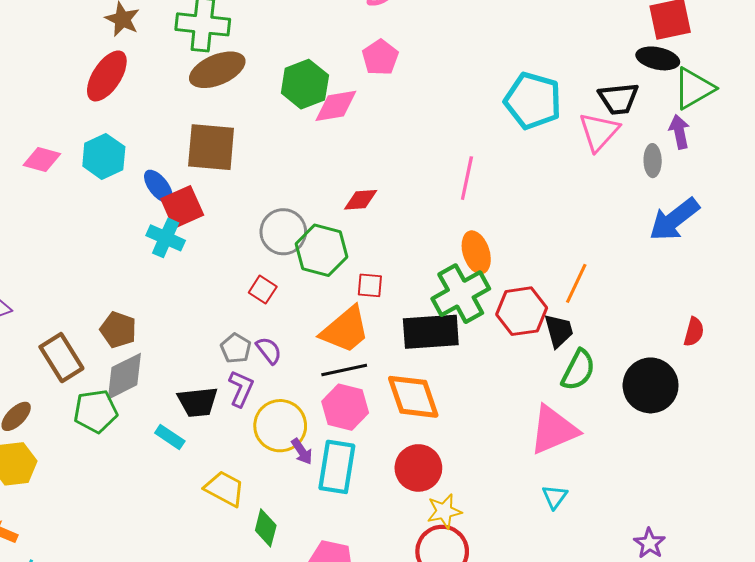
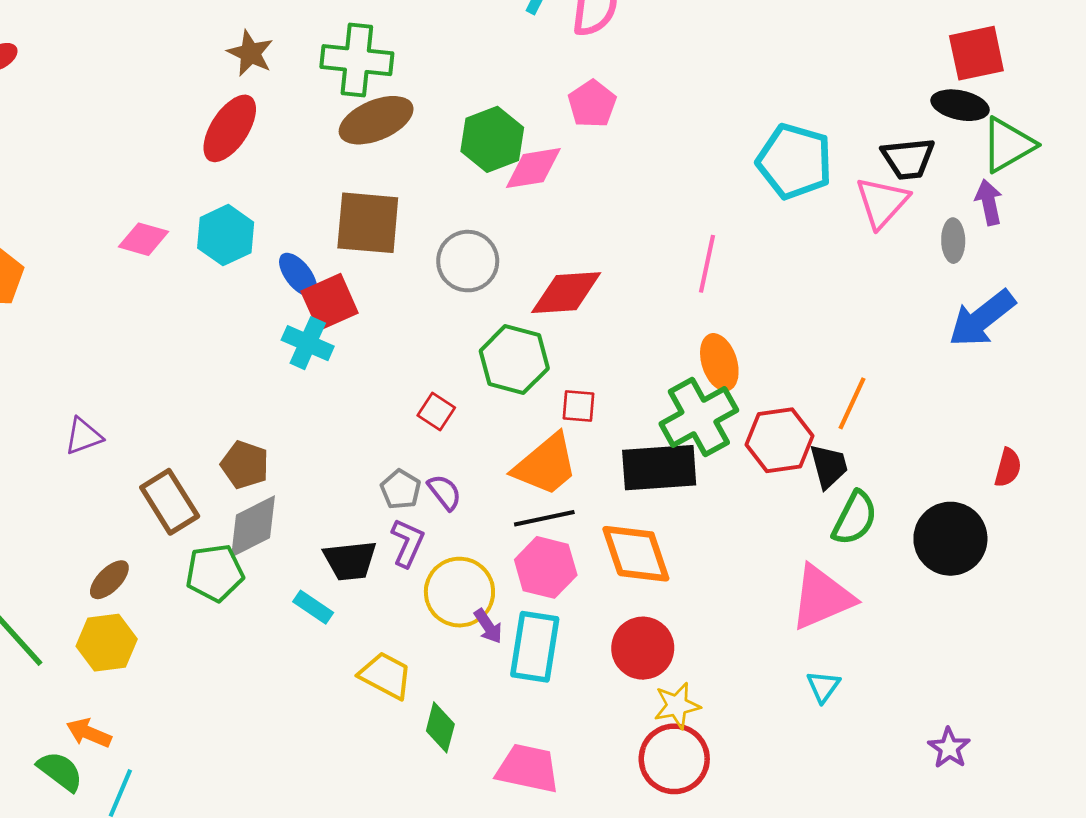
red diamond: (361, 200) -> (566, 293), size x1.6
gray circle: (283, 232) -> (468, 261), moved

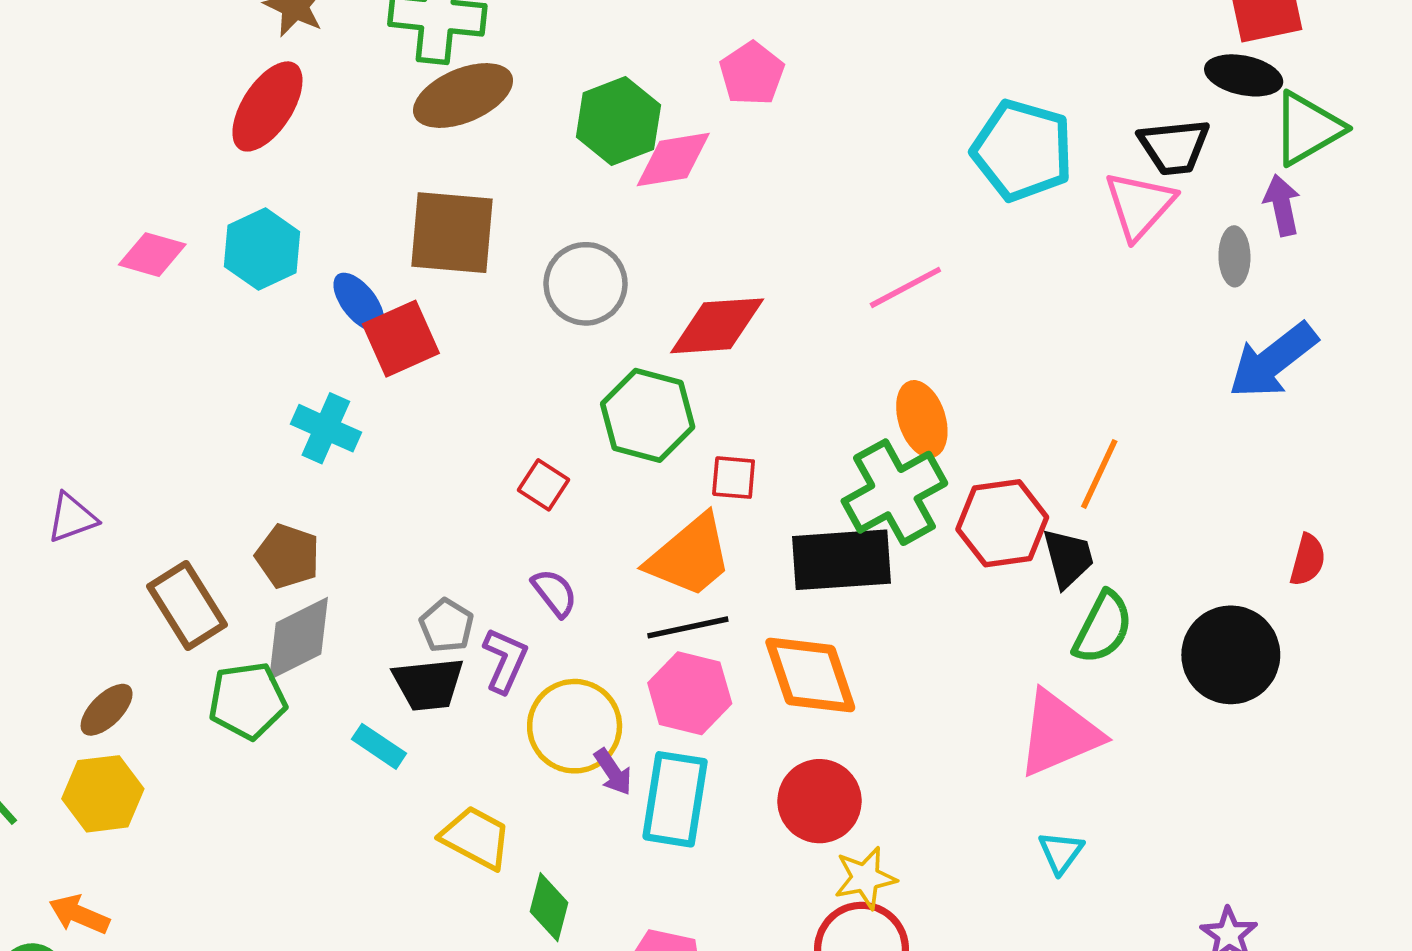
pink line: (707, 264) -> (905, 287), turned 50
cyan cross: (308, 343) -> (326, 428), moved
gray pentagon: (401, 489) -> (447, 626), moved

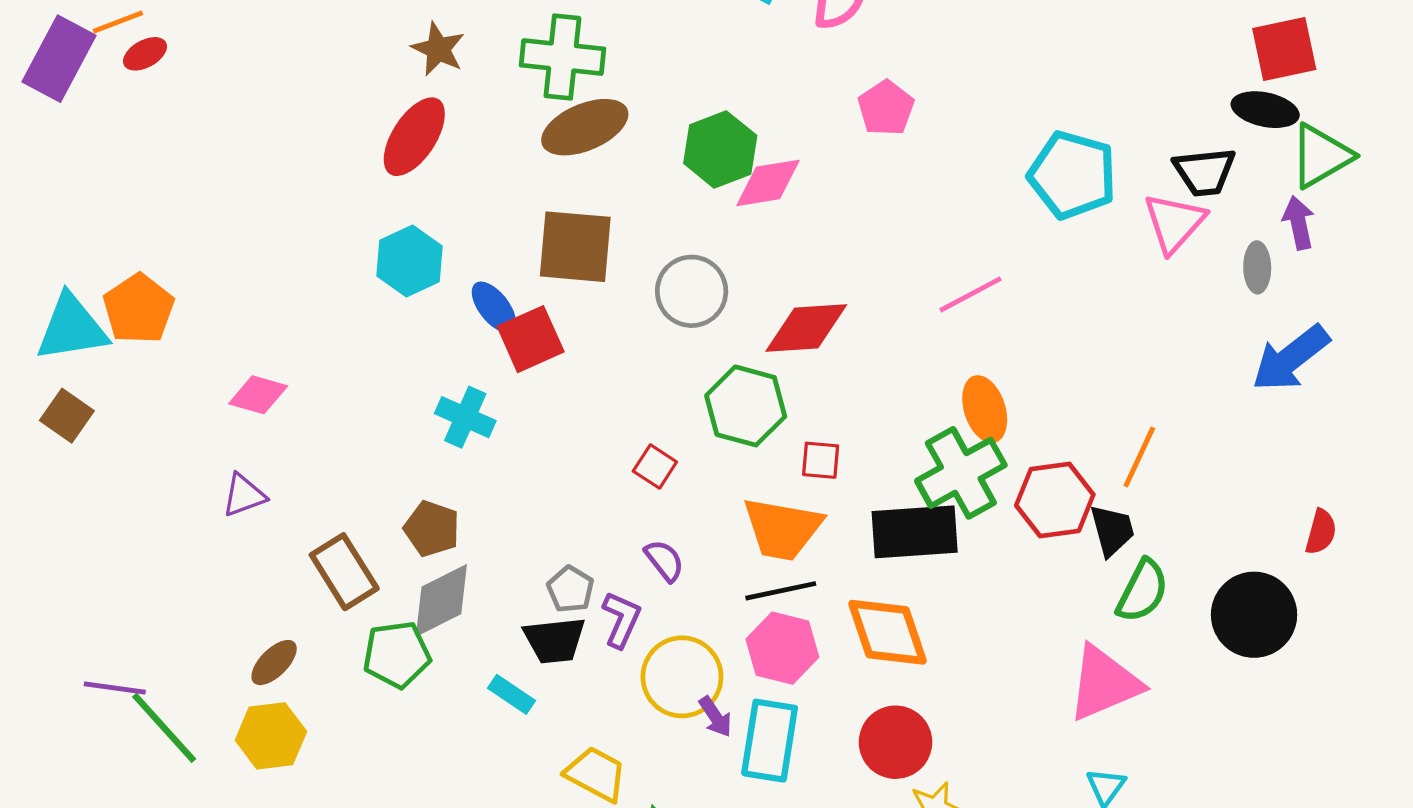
pink pentagon: (752, 74) -> (886, 108), moved
pink diamond: (152, 255) -> (258, 395), moved
orange trapezoid: (690, 556) -> (782, 529), turned 50

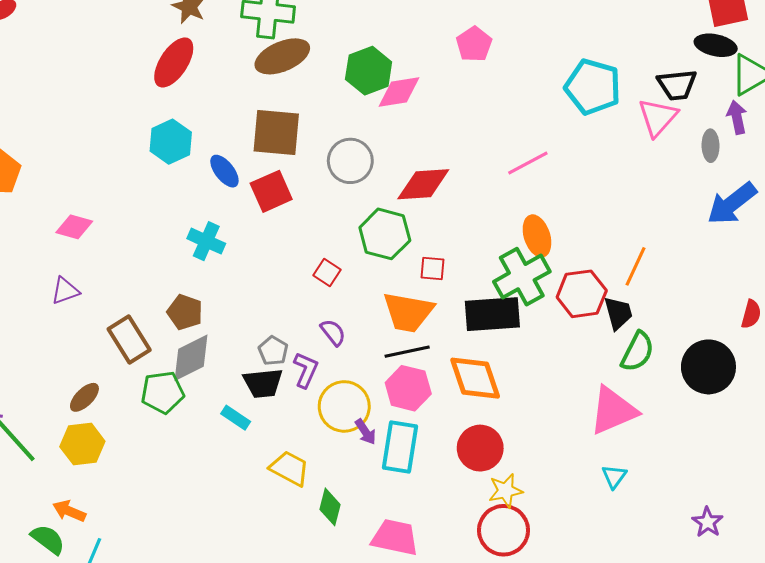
red square: (531, 339) -> (271, 191), moved

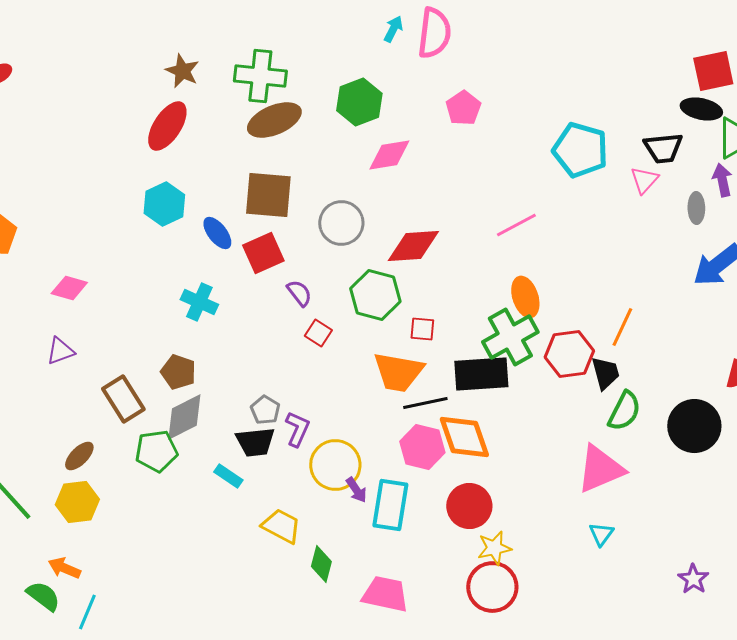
green hexagon: (369, 71) -> (359, 102), moved
pink triangle: (658, 117) -> (644, 180), size x0.7
purple semicircle: (333, 332) -> (299, 293), moved
black line: (407, 352) -> (425, 403), moved
pink hexagon: (408, 388) -> (422, 447), moved

